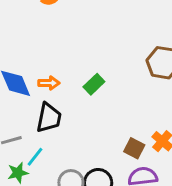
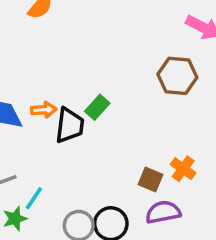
black trapezoid: (49, 118) -> (70, 125), moved

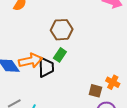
brown hexagon: (177, 76) -> (62, 30), moved
orange arrow: (44, 110) -> (30, 61), size x1.6

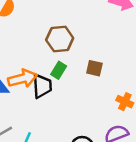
brown square: (95, 91) -> (94, 68), moved

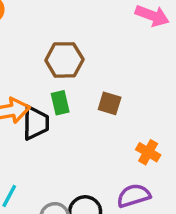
green rectangle: (59, 70) -> (60, 103), turned -49

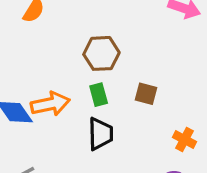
black trapezoid: (36, 123) -> (100, 134), moved

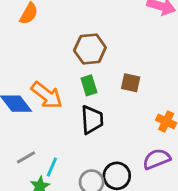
orange arrow: (50, 104) -> (47, 95), turned 52

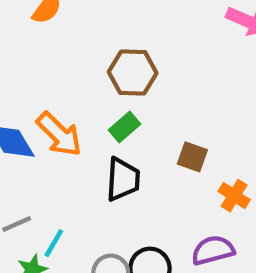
brown square: (131, 83) -> (192, 157), moved
green rectangle: (89, 85) -> (125, 127), turned 60

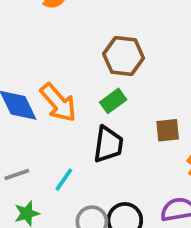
brown square: (192, 157) -> (168, 130), turned -30
cyan line: (54, 243) -> (64, 180), moved

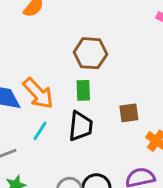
green rectangle: (113, 101) -> (83, 90), turned -54
cyan line: (64, 180) -> (40, 131), moved

